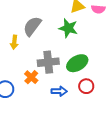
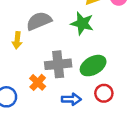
gray semicircle: (32, 26) -> (39, 21), turned 30

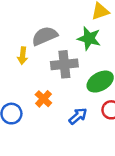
gray cross: (58, 64) -> (64, 64), moved
blue arrow: (71, 99) -> (78, 116), turned -42

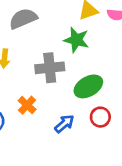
gray semicircle: (45, 36) -> (23, 19), moved

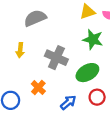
green star: (76, 40) -> (93, 39), moved
gray cross: (50, 68) -> (56, 58), turned 30

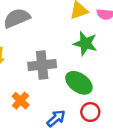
gray cross: (56, 58) -> (42, 65), turned -30
green ellipse: (87, 73) -> (79, 83), turned 65

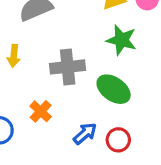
red circle: (90, 112) -> (118, 140), moved

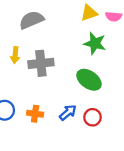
gray cross: (68, 67) -> (41, 63), moved
orange cross: (41, 111) -> (35, 114), moved, turned -35

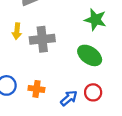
blue arrow: (68, 113) -> (69, 98), moved

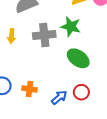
green star: (95, 20) -> (71, 27), moved
gray cross: (42, 39) -> (44, 35), moved

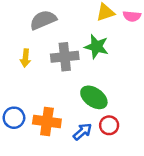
green ellipse: (78, 58) -> (94, 97), moved
orange cross: (30, 89) -> (47, 121), size x1.5

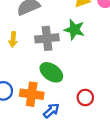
green ellipse: (94, 97) -> (51, 72), moved
blue arrow: (82, 132) -> (51, 111), moved

